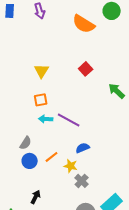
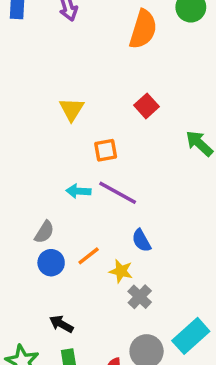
orange semicircle: (84, 24) -> (143, 29), turned -105
orange square: (41, 100) -> (106, 150), moved
blue semicircle: (83, 148) -> (141, 241), turned -96
black arrow: (36, 197) -> (61, 324), turned -88

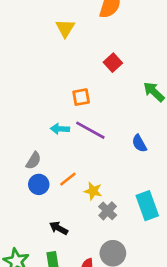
yellow triangle: (72, 109) -> (65, 28), moved
blue semicircle: (141, 241) -> (139, 143), moved
black arrow: (61, 324) -> (59, 228), moved
cyan rectangle: (191, 336) -> (147, 206), moved, turned -68

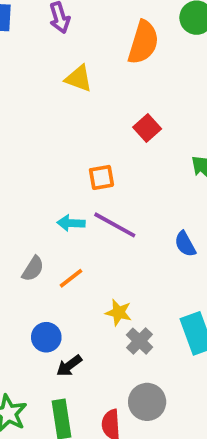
yellow triangle: (65, 28) -> (79, 79), turned -42
orange line: (68, 179) -> (71, 278), moved
blue circle: (39, 184) -> (46, 337), moved
black arrow: (59, 228) -> (69, 366), turned -66

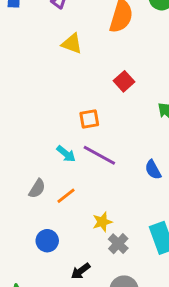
cyan arrow: (71, 223) -> (66, 154), turned -144
yellow star: (119, 312) -> (102, 222), turned -30
black arrow: (69, 366) -> (81, 271), moved

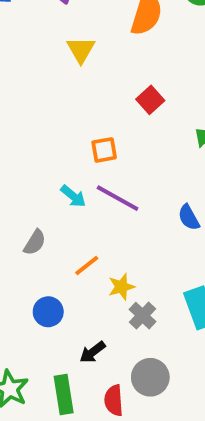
yellow triangle: (72, 44) -> (81, 50), turned 40
orange line: (66, 196) -> (87, 266), moved

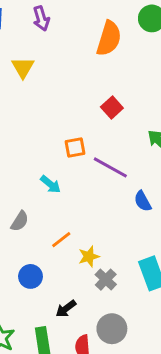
yellow triangle: (81, 50) -> (23, 68), moved
purple line: (118, 198) -> (110, 167), moved

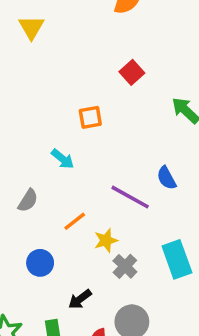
purple line: (110, 167) -> (130, 197), moved

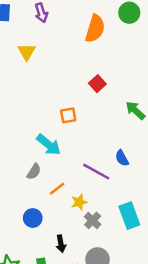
cyan arrow: (63, 159) -> (49, 145), size x1.5
gray semicircle: (28, 201) -> (34, 172), moved
black arrow: (80, 299) -> (61, 244), turned -63

